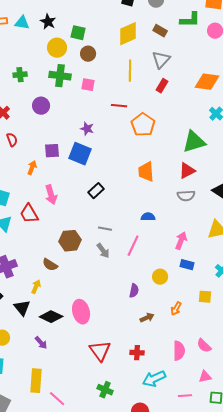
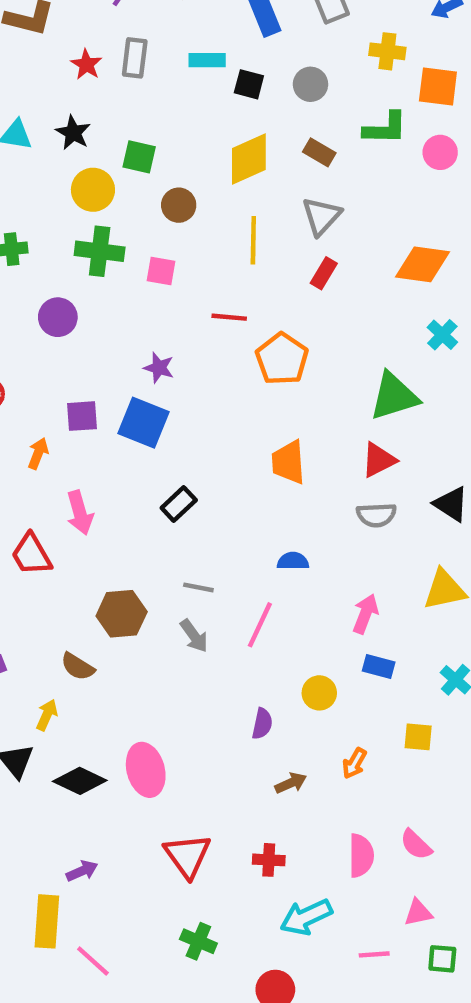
brown circle: (88, 54) -> (179, 205), moved
purple arrow: (41, 343) -> (82, 871), moved, turned -72

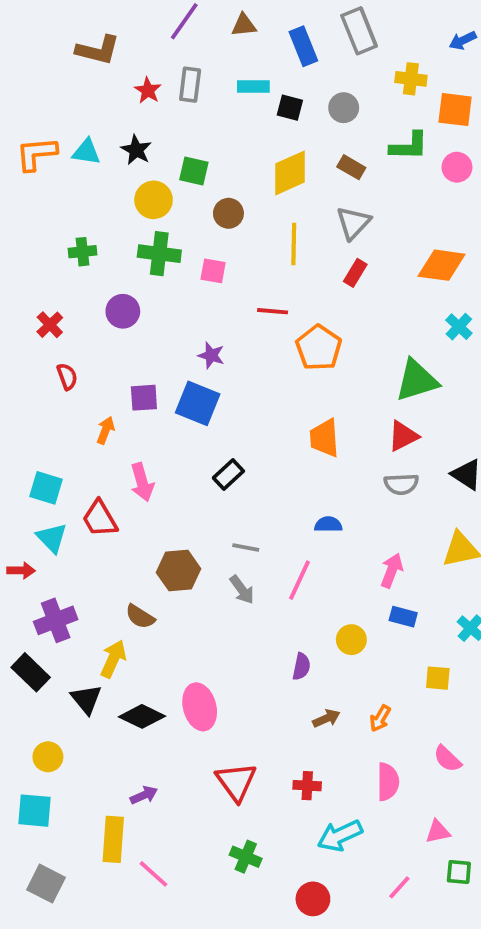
yellow arrow: (47, 715) -> (113, 659), size x1.4
orange arrow: (354, 763) -> (380, 718), moved
pink semicircle: (416, 845) -> (447, 759), moved
pink line: (374, 954) -> (399, 887), moved, turned -44

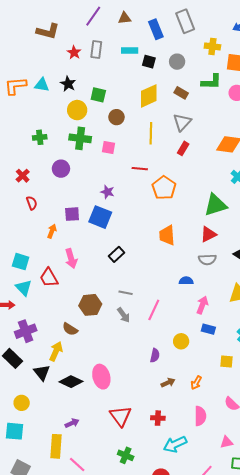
blue semicircle: (328, 524) -> (186, 281), moved

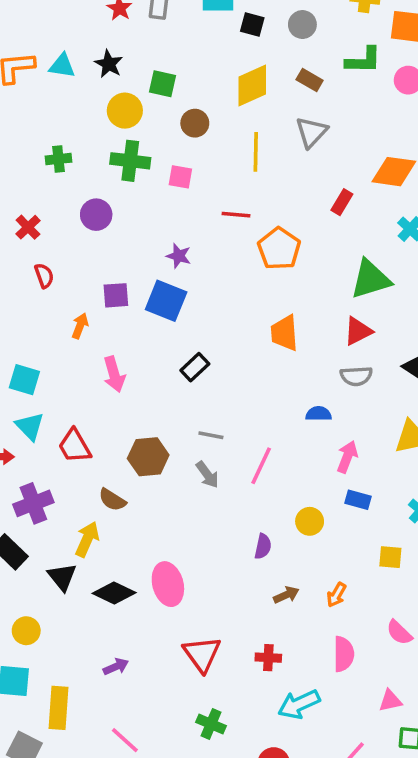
red rectangle: (183, 148) -> (342, 202), moved
red trapezoid: (49, 278) -> (75, 446), moved
yellow rectangle: (56, 446) -> (58, 708), moved

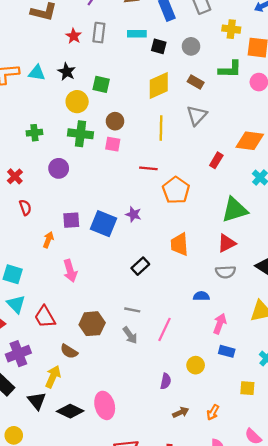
brown circle: (195, 123) -> (115, 121), moved
purple star: (179, 256) -> (133, 214), moved
black rectangle: (195, 367) -> (140, 266), moved

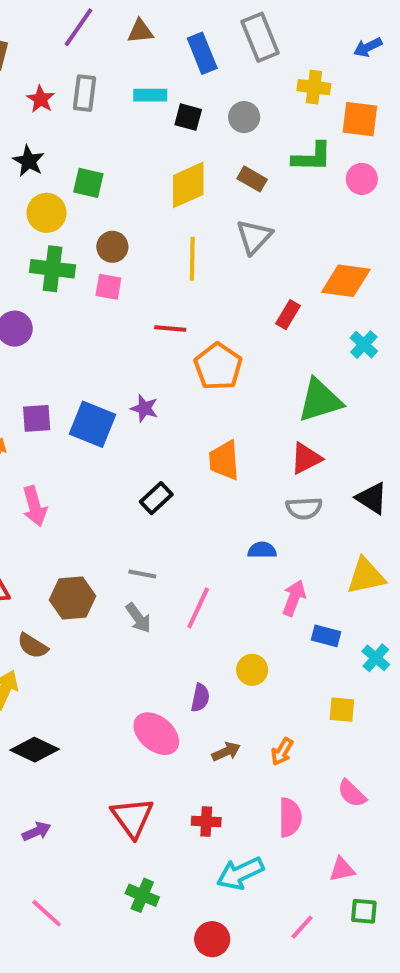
blue rectangle: (227, 351) -> (326, 636), moved
pink ellipse: (105, 405) -> (156, 734), moved, turned -35

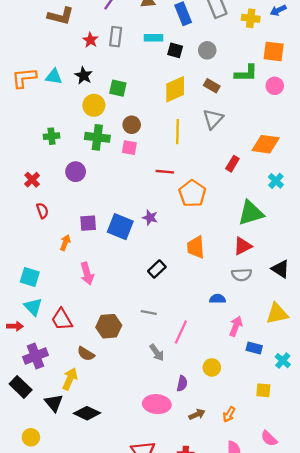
yellow cross: (314, 87) -> (251, 18), moved
gray arrow: (138, 618) -> (157, 353), moved
pink ellipse: (156, 734) -> (157, 404), turned -35

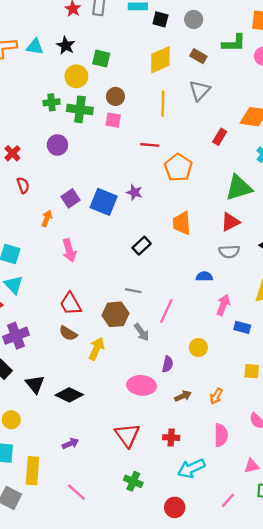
green cross: (52, 136) -> (52, 102), moved
purple square: (88, 223) -> (70, 198), turned -30
red trapezoid: (62, 319) -> (70, 304), moved
brown hexagon: (109, 326) -> (115, 314), moved
yellow arrow: (70, 379) -> (97, 349), moved

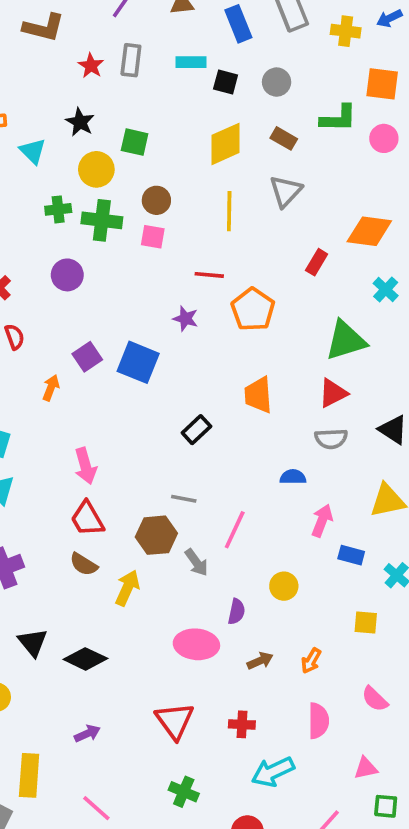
cyan triangle: (35, 47) -> (33, 151), moved, turned 36
purple star: (134, 192) -> (186, 319), moved
pink arrow: (69, 250) -> (85, 466), moved

